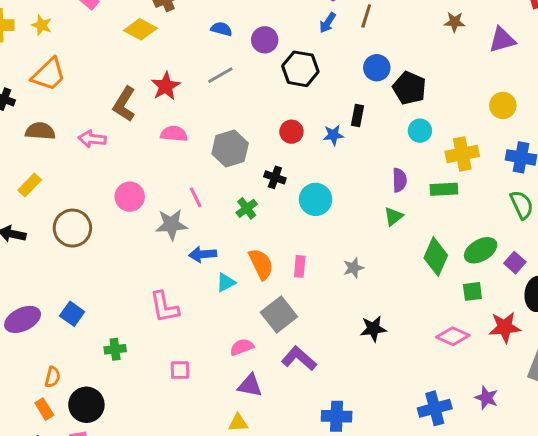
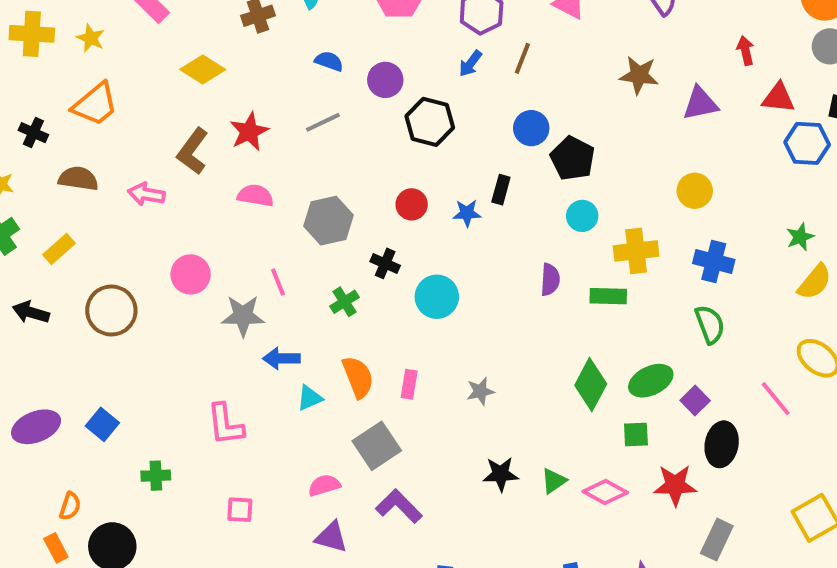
brown star: (455, 22) -> (639, 75), size x1.4
yellow diamond: (140, 29) -> (203, 70), moved
green triangle: (394, 216) -> (554, 481), moved

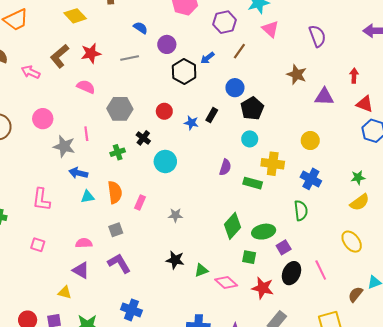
blue arrow: (470, 63) -> (207, 58), moved
pink line: (776, 399) -> (321, 270), moved
gray square: (377, 446) -> (116, 230), size x0.6

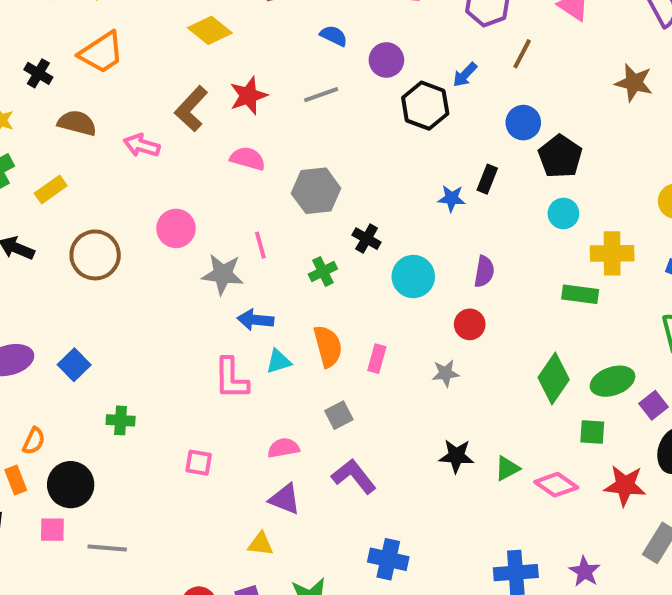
red circle: (164, 111) -> (470, 324), moved
purple semicircle: (225, 167) -> (484, 271), moved
pink L-shape: (41, 199) -> (231, 378), moved

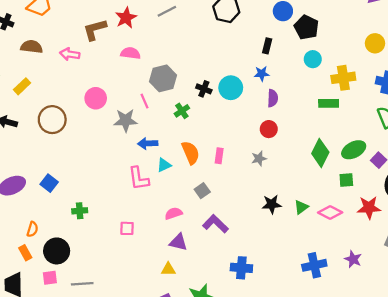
brown L-shape: (191, 109) -> (95, 30), turned 40
gray hexagon: (316, 191) -> (163, 78), moved
blue star: (452, 198) -> (262, 74), moved
cyan circle: (413, 277) -> (231, 88), moved

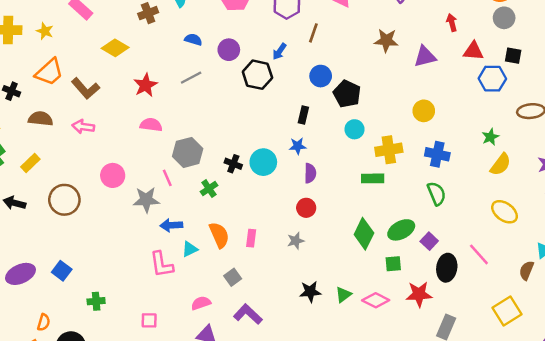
brown L-shape: (95, 30) -> (85, 88), moved, turned -115

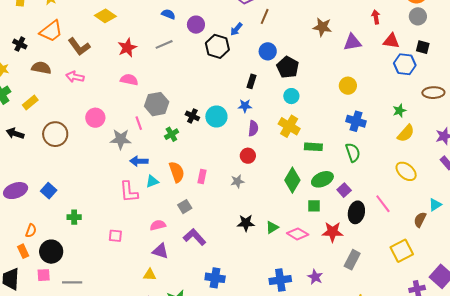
yellow cross: (389, 150) -> (289, 126), moved, turned 35
green rectangle: (373, 178) -> (313, 147), moved

